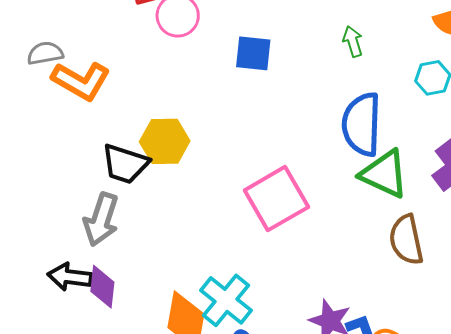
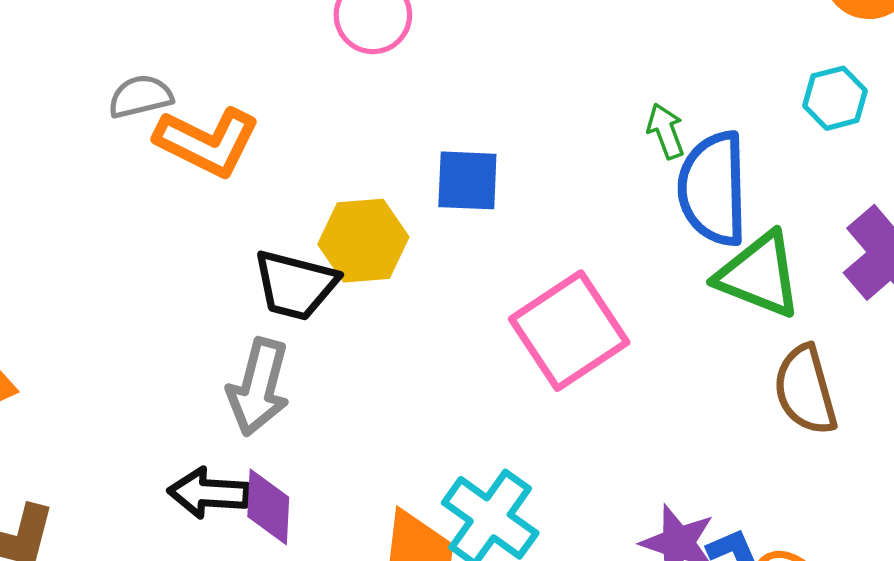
green arrow: (353, 41) -> (666, 131), moved
blue square: (253, 53) -> (467, 180), moved

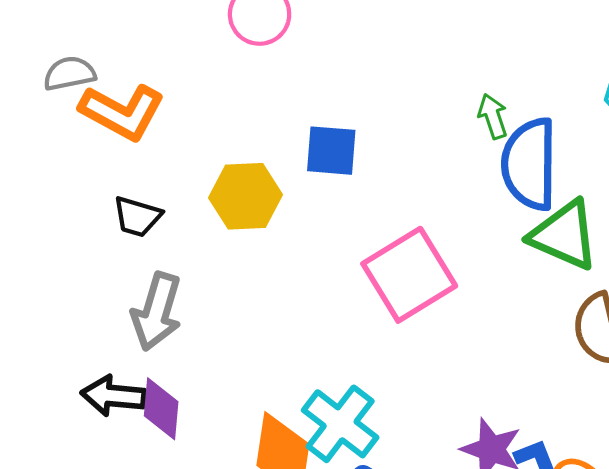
black trapezoid: (295, 285) -> (137, 217), moved, size x0.7

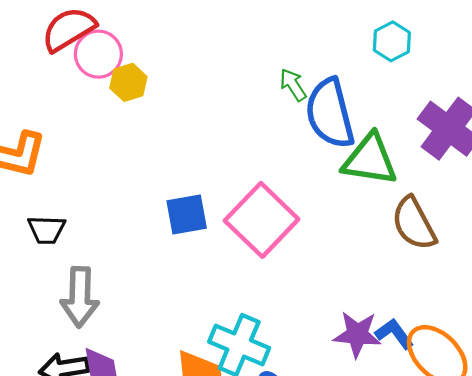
blue square: (331, 151) -> (187, 214), moved
yellow hexagon: (245, 196) -> (128, 82), moved, size x0.7

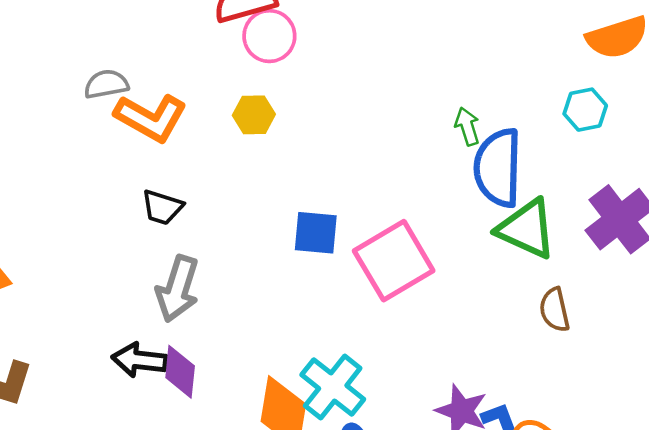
yellow hexagon: (128, 82) -> (254, 115), moved
brown semicircle: (414, 224) -> (555, 310), size x0.7

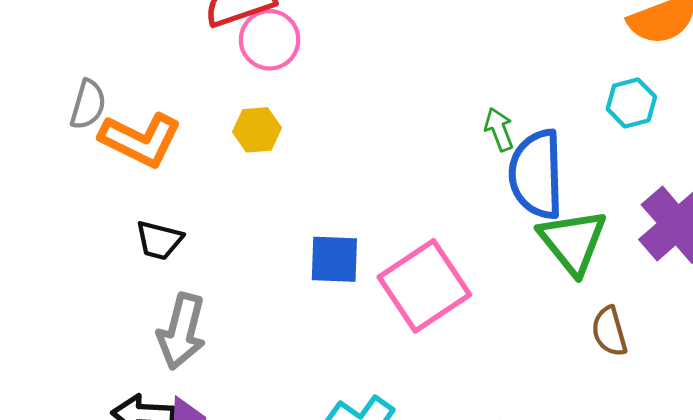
gray semicircle: (106, 84) -> (88, 104), turned 120
green triangle: (527, 229) -> (573, 242), turned 30

